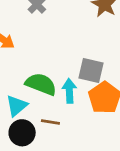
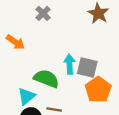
cyan arrow: (69, 91) -> (70, 64), moved

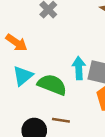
cyan triangle: (26, 96) -> (23, 76), moved

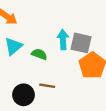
green semicircle: (52, 85) -> (39, 54), size x0.6

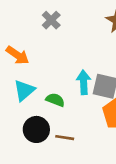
black circle: (24, 95) -> (36, 129), moved

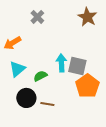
orange arrow: (17, 55) -> (12, 43), turned 114
green semicircle: (55, 100) -> (40, 76), turned -48

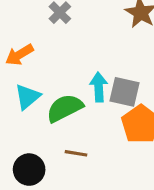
green semicircle: (40, 76) -> (65, 108), size x1.6
black circle: (26, 98) -> (29, 170), moved

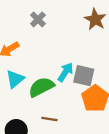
cyan arrow: (99, 87) -> (65, 72), turned 36

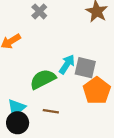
cyan triangle: (15, 79) -> (16, 108), moved

